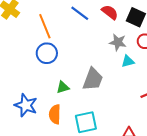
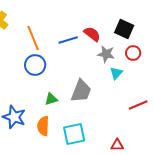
red semicircle: (110, 12) -> (92, 34), moved
blue line: (80, 13) -> (68, 40), moved, turned -54
cyan triangle: (128, 61) -> (116, 73), turned -32

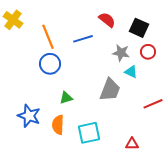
red semicircle: (92, 34) -> (107, 20), moved
cyan triangle: (116, 73) -> (131, 72), turned -48
gray trapezoid: (81, 91) -> (110, 90), moved

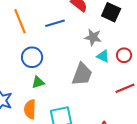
red circle: (148, 52) -> (124, 55), moved
blue circle: (50, 64) -> (32, 57), moved

